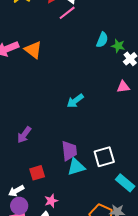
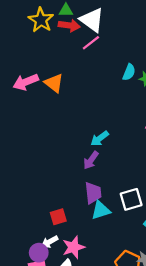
purple arrow: (24, 135) -> (91, 160), moved
white arrow: (16, 191) -> (50, 242), moved
pink star: (51, 201) -> (74, 247), size x1.5

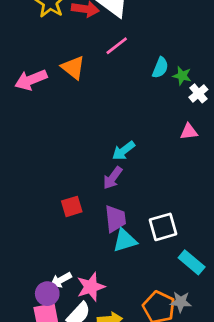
pink line: (91, 43) -> (117, 46), moved
orange triangle: (54, 83) -> (73, 68), moved
red square: (58, 217) -> (72, 206), moved

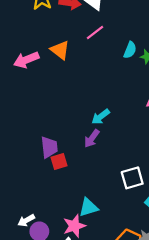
purple trapezoid: (115, 219) -> (49, 147), moved
cyan triangle: (125, 241) -> (88, 207), moved
white arrow: (61, 280) -> (26, 220), moved

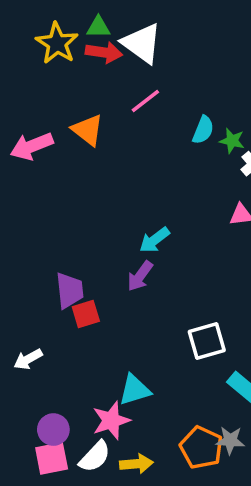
white arrow: (26, 220) -> (28, 359), moved

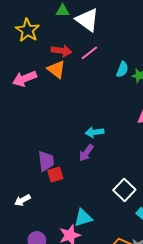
yellow star: (57, 43) -> (28, 30), moved
red arrow: (104, 52) -> (62, 51), moved
cyan arrow: (154, 240) -> (94, 132), turned 30
white square: (207, 341) -> (124, 190), turned -30

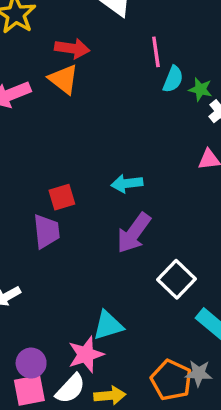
pink line: (89, 53) -> (156, 52), moved, turned -60
purple arrow: (86, 153) -> (134, 233), moved, size x1.4
red square: (55, 174) -> (62, 197), moved

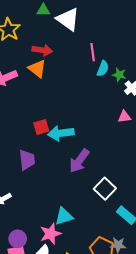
cyan arrow: (127, 183) -> (61, 133), moved, size x1.4
red square: (62, 197) -> (41, 127), moved

